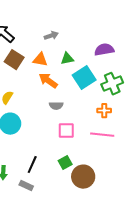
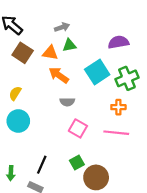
green triangle: (67, 59) -> (69, 45), moved
pink square: (66, 131) -> (78, 128), turned 30

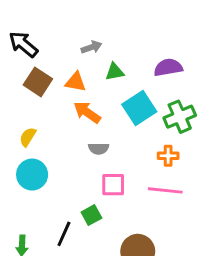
green triangle: (69, 45) -> (115, 72), moved
pink square: (78, 128) -> (113, 185), turned -30
green square: (77, 163) -> (91, 215), moved

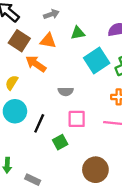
gray arrow: (91, 47) -> (51, 14), moved
orange arrow: (87, 112) -> (36, 64), moved
black line: (64, 234) -> (39, 123), moved

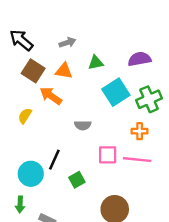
cyan circle: (15, 111) -> (31, 174), moved
pink square: (77, 119) -> (108, 155), moved

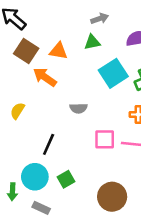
gray arrow: (67, 43) -> (100, 19), moved
yellow semicircle: (25, 116) -> (17, 111), moved
cyan circle: (31, 174) -> (35, 177), moved
green square: (77, 180) -> (66, 179), moved

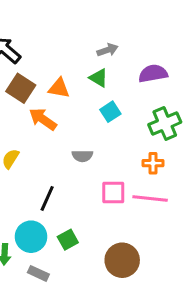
green triangle: (92, 42) -> (99, 78), turned 42
cyan square: (113, 73) -> (110, 112), moved, size x0.6

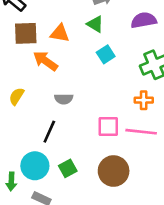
brown square: (21, 88) -> (26, 33), turned -35
gray semicircle: (82, 156) -> (64, 99), moved
brown circle: (122, 260) -> (114, 171), moved

